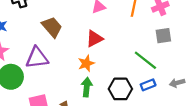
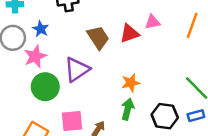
red triangle: (94, 39) -> (129, 33), moved
purple triangle: (37, 58) -> (77, 69), turned -35

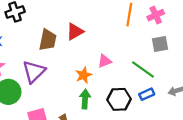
pink triangle: (153, 22) -> (105, 61), moved
brown trapezoid: (98, 38) -> (48, 40), turned 55

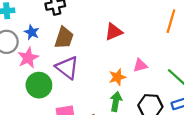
brown trapezoid: (48, 40) -> (64, 38), moved
purple triangle: (34, 72) -> (67, 68), turned -45

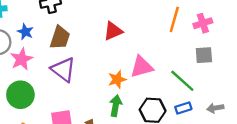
pink triangle: (140, 65) -> (142, 67), size x1.5
green circle: (39, 85) -> (20, 95), moved

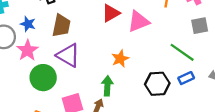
pink triangle: (142, 67) -> (138, 21), moved
green circle: (20, 95) -> (43, 78), moved
green arrow: (116, 106) -> (107, 86), moved

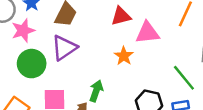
purple triangle: (68, 55) -> (64, 48), turned 40
orange star: (120, 59) -> (124, 56), moved, turned -30

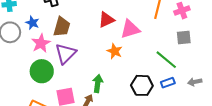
pink star: (23, 31) -> (41, 43), moved

